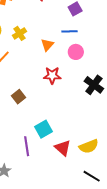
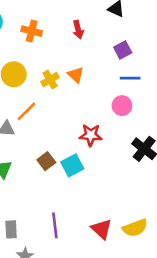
blue line: (69, 31) -> (130, 78), moved
orange triangle: (47, 45) -> (76, 75), moved, turned -32
cyan square: (44, 129) -> (72, 165), moved

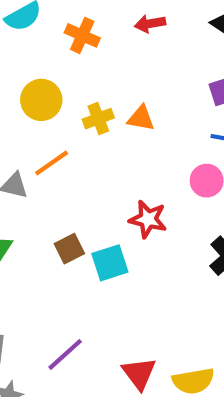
red arrow: (78, 30) -> (150, 24), moved, turned 84
orange triangle: (76, 75) -> (141, 118), turned -42
purple line: (55, 225) -> (65, 354), turned 45

